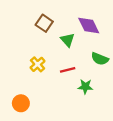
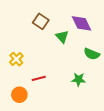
yellow cross: (38, 64) -> (16, 59), moved
red line: (68, 70) -> (39, 78), moved

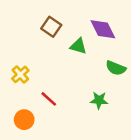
green triangle: (62, 37) -> (78, 46), turned -32
red line: (39, 78) -> (49, 99), turned 56

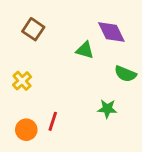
brown square: (51, 27) -> (33, 29), moved
red line: (49, 99) -> (53, 121), moved, turned 66

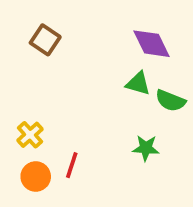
green triangle: (85, 50) -> (138, 84), moved
yellow cross: (22, 81) -> (30, 135), moved

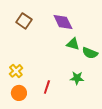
purple diamond: (151, 44) -> (63, 22), moved
red line: (72, 165) -> (47, 87), moved

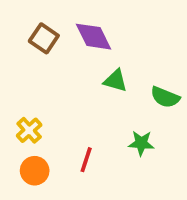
purple diamond: (63, 22) -> (93, 37), moved
green triangle: (73, 44) -> (115, 81), moved

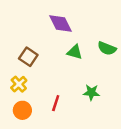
brown square: (44, 38) -> (28, 57), moved
green semicircle: (165, 97) -> (107, 48), moved

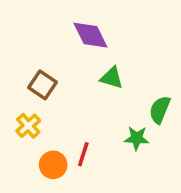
green semicircle: (107, 48) -> (160, 110), moved, turned 90
orange circle: (22, 110) -> (53, 165), moved

